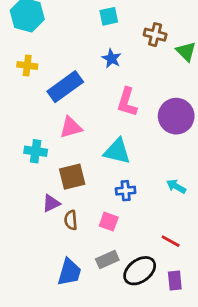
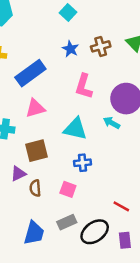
cyan square: (109, 16) -> (68, 13), turned -35
brown cross: (155, 35) -> (101, 46), moved, turned -30
cyan arrow: (176, 186) -> (112, 123), moved

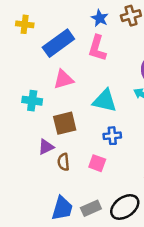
pink L-shape: (84, 86) -> (97, 48), moved
gray rectangle: (67, 222) -> (91, 208), moved

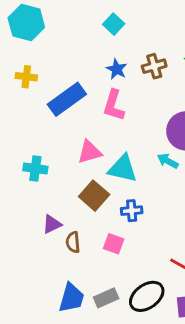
pink triangle: (63, 79) -> (90, 152), moved
brown square: (65, 123) -> (94, 196), moved, turned -35

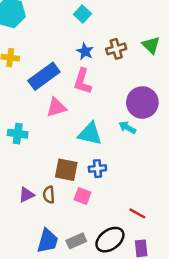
pink triangle: (90, 152) -> (56, 107), moved
brown square: (94, 196) -> (66, 170), moved, turned -30
purple triangle: (52, 224) -> (26, 195), moved

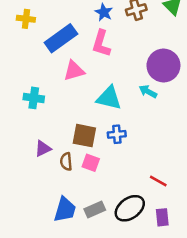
purple triangle: (26, 195) -> (43, 149), moved
pink square: (83, 196) -> (91, 163), moved

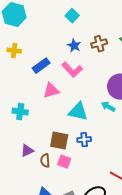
blue rectangle: (61, 38) -> (41, 66), size x0.7
pink L-shape: (101, 43) -> (72, 70), turned -60

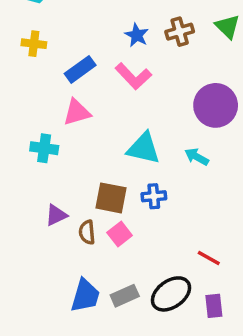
pink triangle: (51, 91) -> (77, 112), moved
cyan arrow: (108, 107) -> (197, 157), moved
pink square: (64, 162) -> (120, 234), turned 32

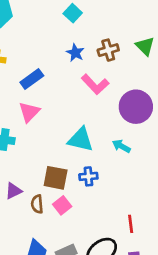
pink L-shape: (133, 76) -> (95, 84), moved
pink triangle: (77, 112) -> (29, 112), turned -30
red line: (209, 258) -> (131, 224), turned 54

